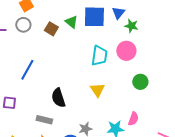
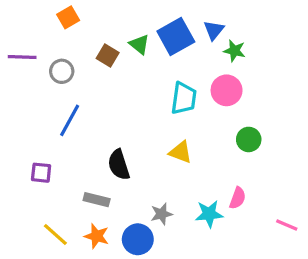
blue square: (94, 17) -> (176, 36), turned -30
gray circle: (23, 25) -> (62, 71), moved
yellow triangle: (97, 90) -> (181, 152), turned -35

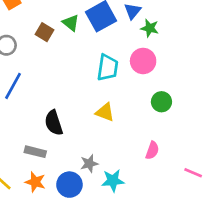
cyan star: (209, 214) -> (113, 181), moved

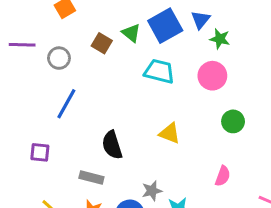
cyan trapezoid: (108, 68) -> (159, 71), moved, turned -84

